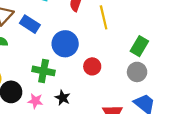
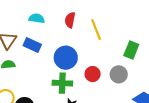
green cross: (44, 71) -> (62, 83), moved
gray circle: (137, 72) -> (119, 74), moved

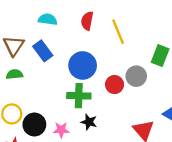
blue rectangle: (32, 45) -> (43, 51), turned 30
gray circle: (119, 74) -> (136, 76), moved

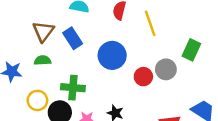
green cross: (79, 96) -> (73, 88), moved

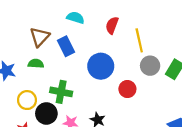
gray circle: (166, 69) -> (150, 66), moved

